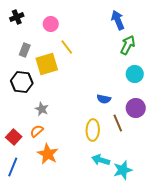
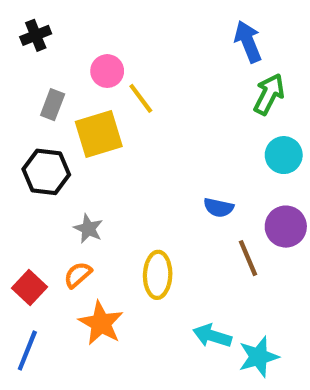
pink circle: (51, 24) -> (107, 71), moved
yellow ellipse: (93, 130) -> (158, 275), moved

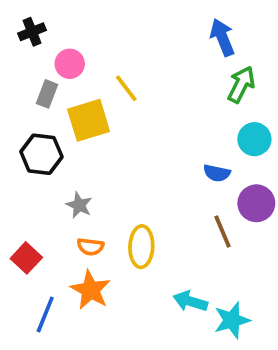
pink circle: (107, 71) -> (70, 64), moved
blue semicircle: (219, 208) -> (217, 173), moved
orange semicircle: (78, 275) -> (90, 247), moved, turned -132
blue line: (27, 350) -> (45, 315), moved

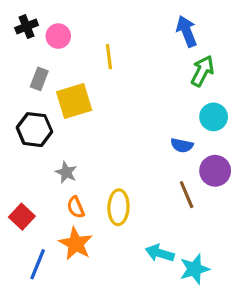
pink circle: (70, 64) -> (58, 36), moved
yellow line: (126, 88) -> (109, 57), moved, turned 30
orange semicircle: (90, 247) -> (76, 207), turned 60

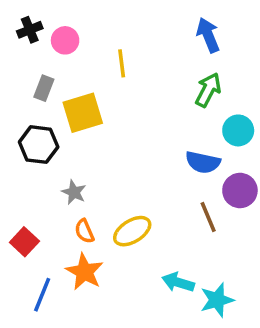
green arrow: (202, 71) -> (208, 90), moved
blue semicircle: (182, 145) -> (203, 162), size x1.4
yellow ellipse: (118, 207) -> (132, 231), turned 56

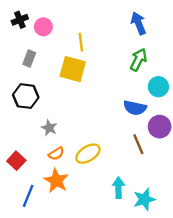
yellow square: (83, 113) -> (73, 69), moved, turned 32
orange semicircle: (84, 231) -> (56, 154), turned -98
cyan arrow: (178, 282) -> (118, 188), turned 72

